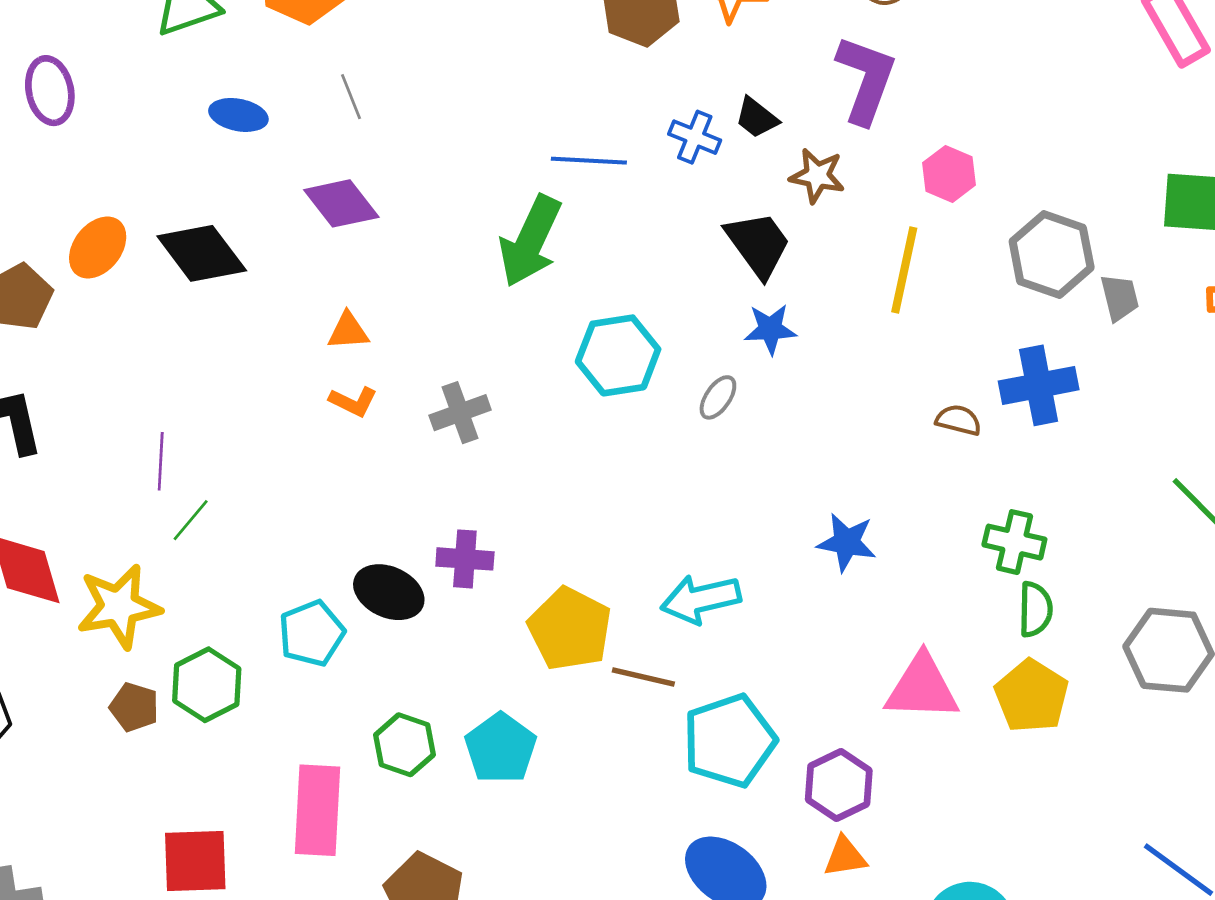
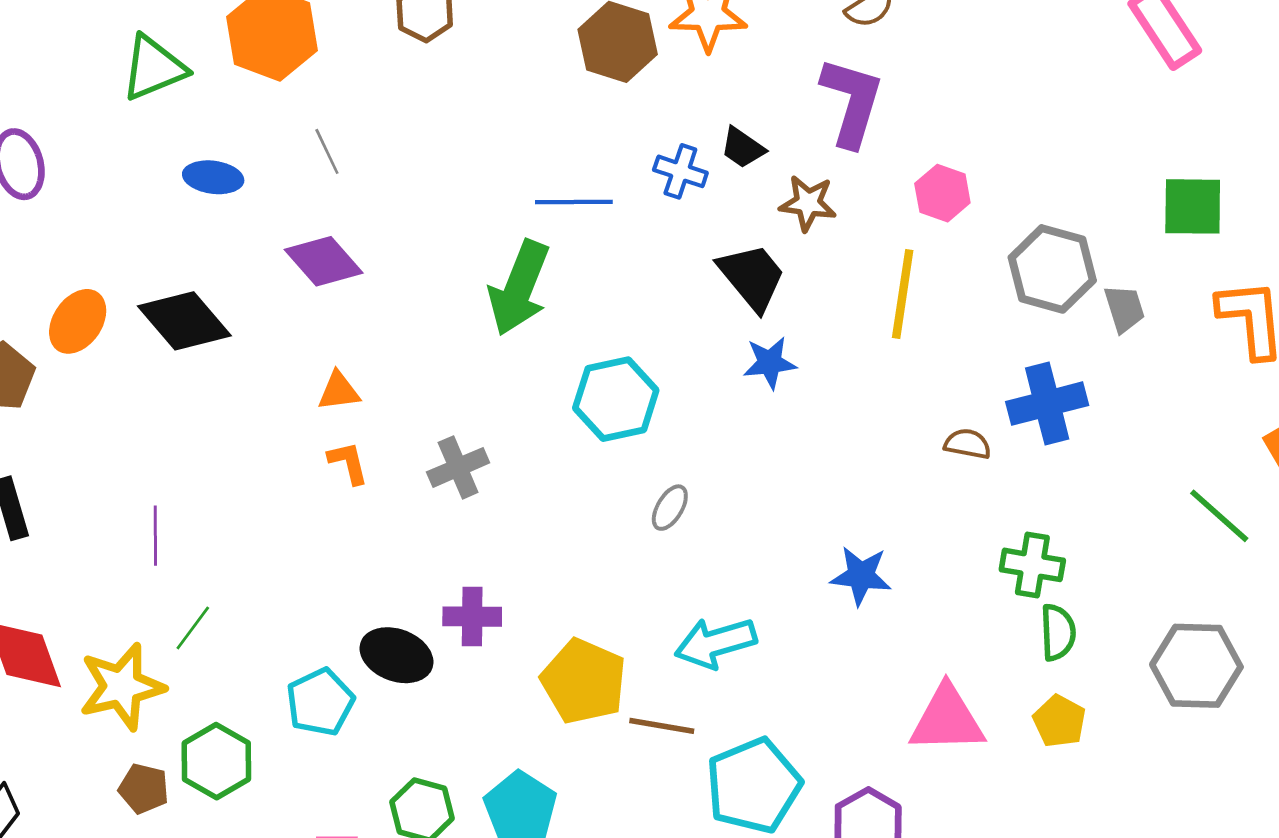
gray ellipse: (718, 397) -> (670, 508), moved
orange L-shape: (353, 402) -> (348, 463), turned -126
green line: (191, 520) -> (193, 628), moved
yellow pentagon: (1032, 696) -> (1059, 721), size x0.7

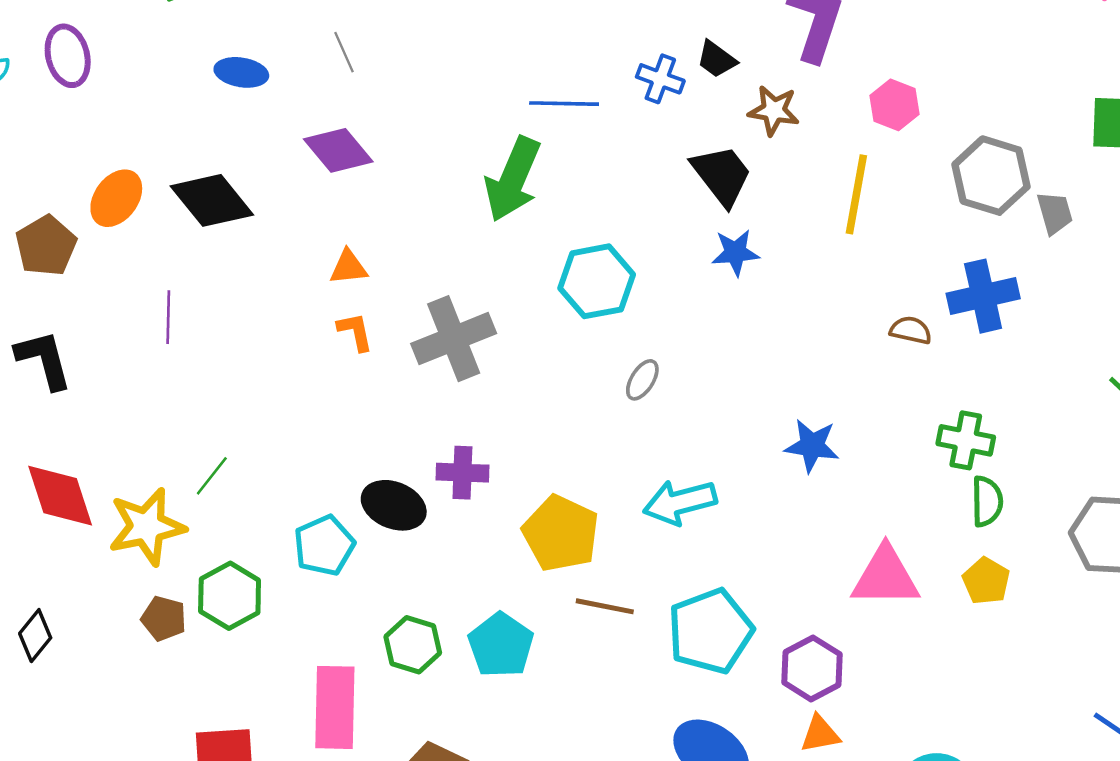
gray cross: (458, 467) -> (454, 339), size x1.5
purple line: (155, 536) -> (168, 317), moved
brown line: (662, 726) -> (605, 606), moved

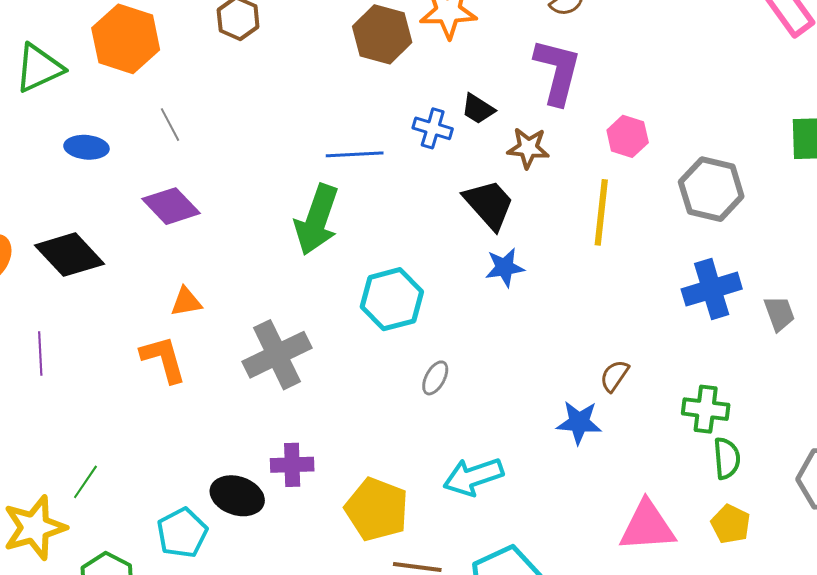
gray trapezoid: (1055, 213) -> (779, 313), moved
brown semicircle: (911, 330) -> (614, 376), moved, turned -64
orange L-shape: (355, 332) -> (163, 359), moved, size x1.5

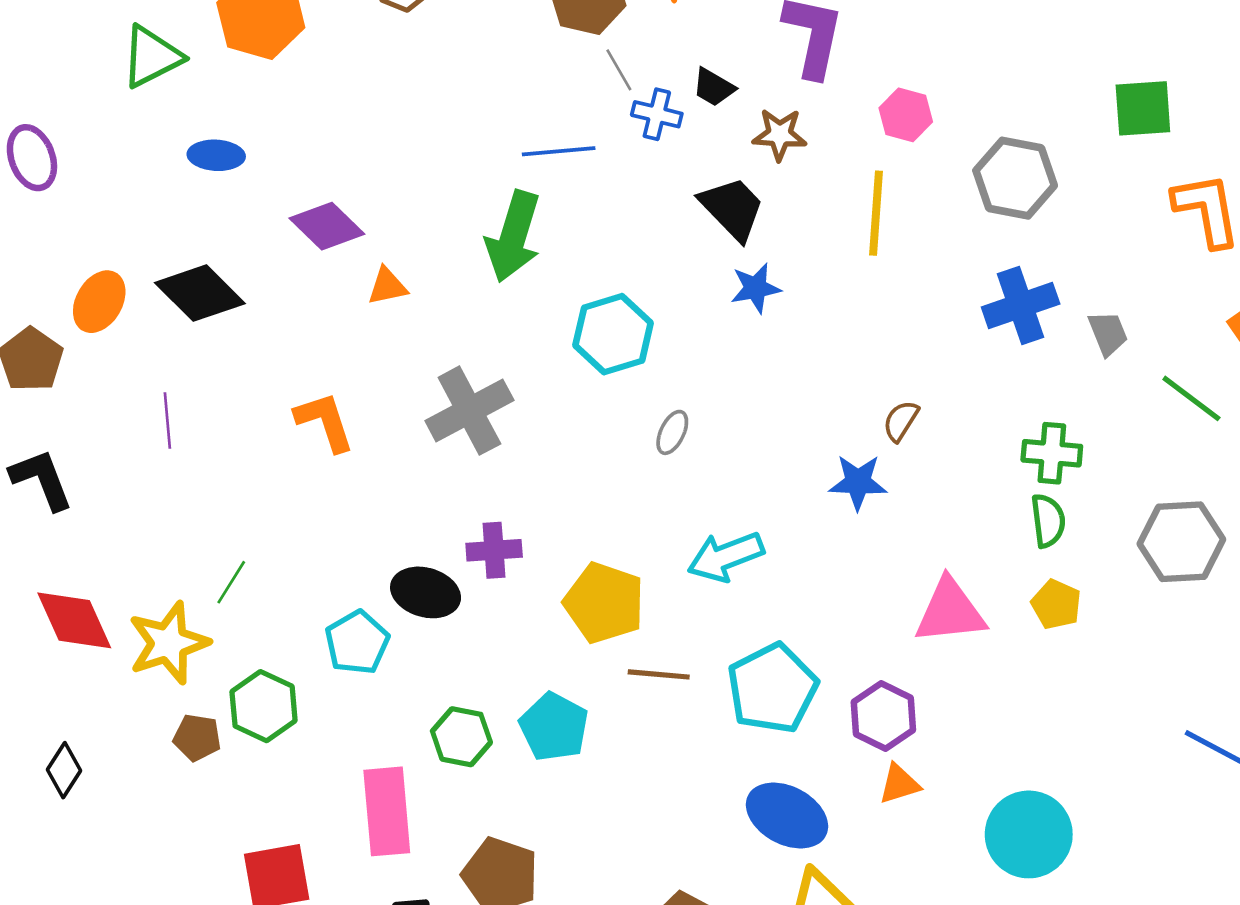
gray line: (170, 125) -> (619, 70), moved
orange triangle: (186, 302) -> (387, 286), moved
green cross: (706, 409) -> (1052, 453), moved

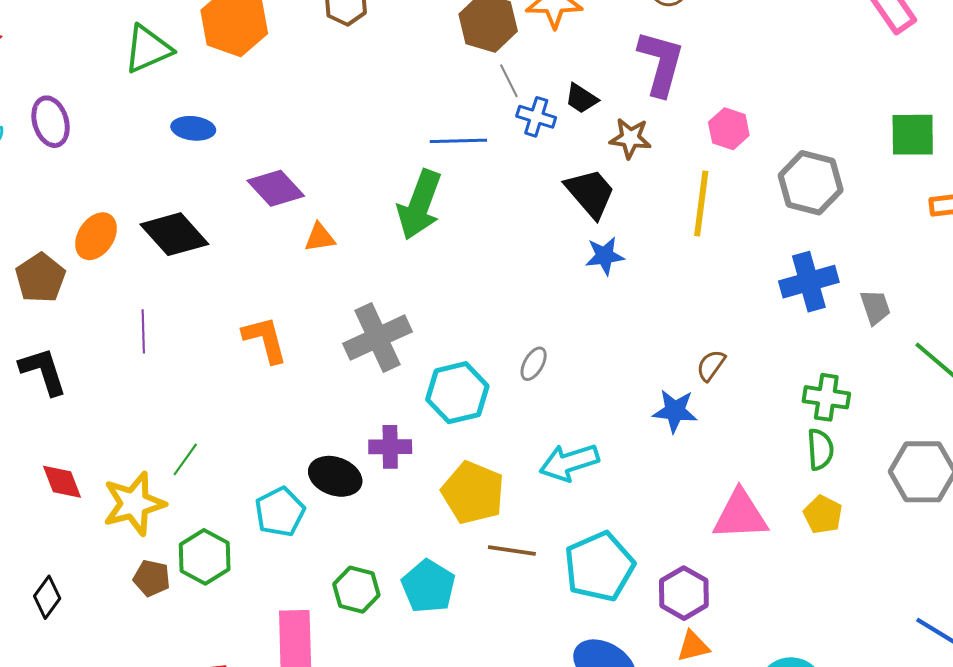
cyan hexagon: (613, 334) -> (457, 393), moved
red diamond: (74, 620) -> (62, 482), size x0.7

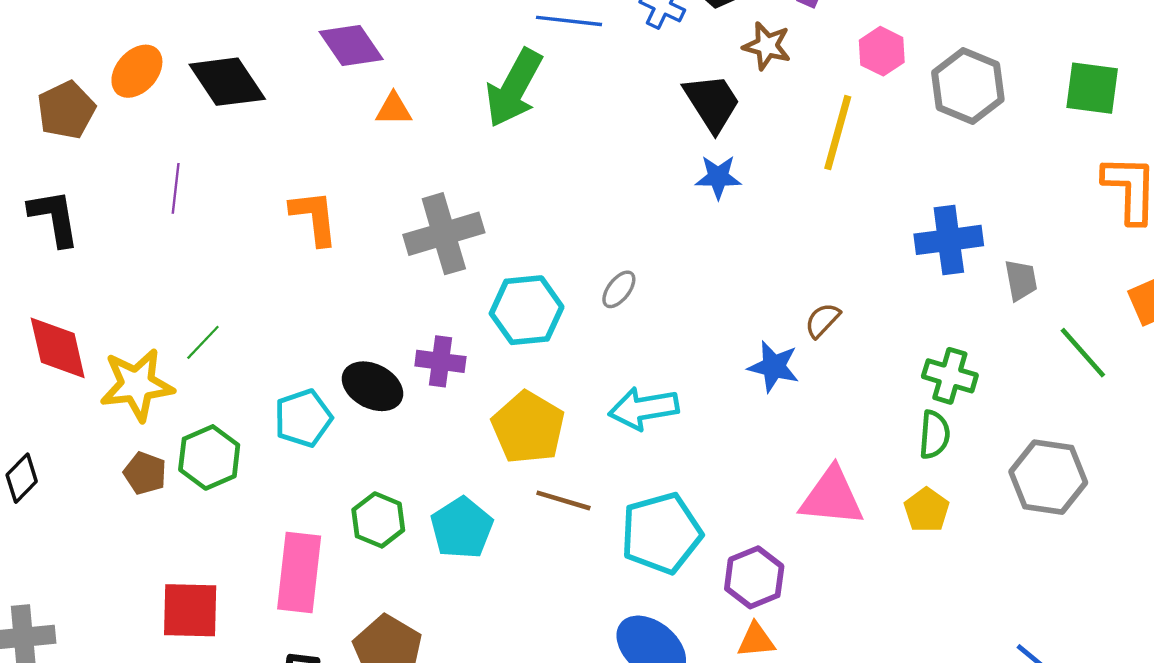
gray hexagon: (811, 183) -> (968, 86), moved
red diamond: (62, 482) -> (58, 348), size x1.4

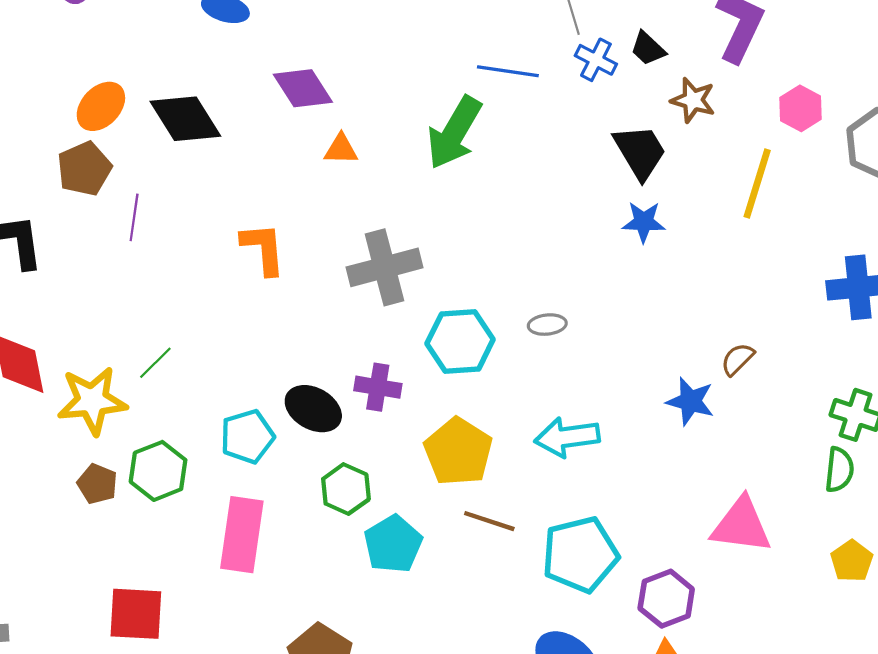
brown pentagon: (66, 110) -> (84, 169), moved
gray ellipse: (619, 289) -> (547, 325), turned 45
yellow pentagon: (927, 510) -> (852, 561), moved
green hexagon: (378, 520) -> (346, 489), moved
pink rectangle: (299, 572) -> (242, 535), moved

